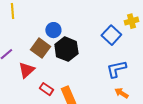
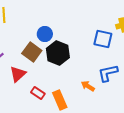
blue square: (111, 35) -> (103, 39), turned -30
orange arrow: (121, 93) -> (88, 86), moved

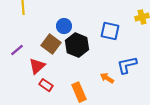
blue square: (103, 39) -> (110, 31), moved
red rectangle: (38, 93) -> (46, 85), moved

